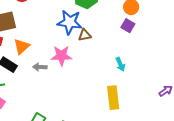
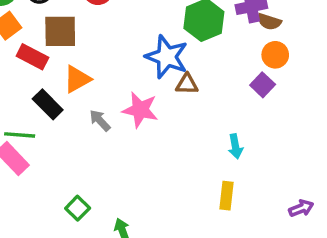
gray arrow: (40, 67) -> (100, 120), turned 32
yellow rectangle: (113, 98) -> (227, 196), moved, size x0.7

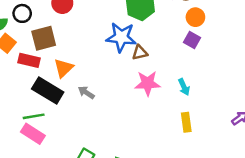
black rectangle: (48, 104) -> (48, 91), size x1.4
pink star: (140, 110) -> (148, 83), moved

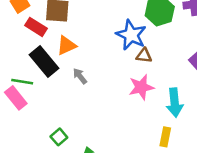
pink star: (148, 83) -> (141, 87), turned -30
cyan arrow: (184, 87) -> (175, 103), size x1.6

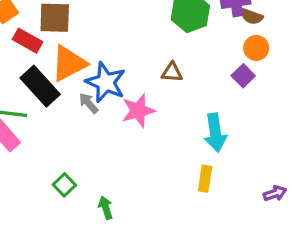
blue star: (131, 35) -> (106, 82), moved
orange triangle: (66, 45) -> (69, 63), size x1.4
pink star: (141, 87) -> (138, 111), moved

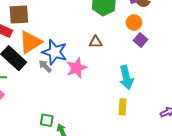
orange circle: (256, 48) -> (134, 23), moved
green square: (64, 185) -> (47, 120), moved, turned -32

